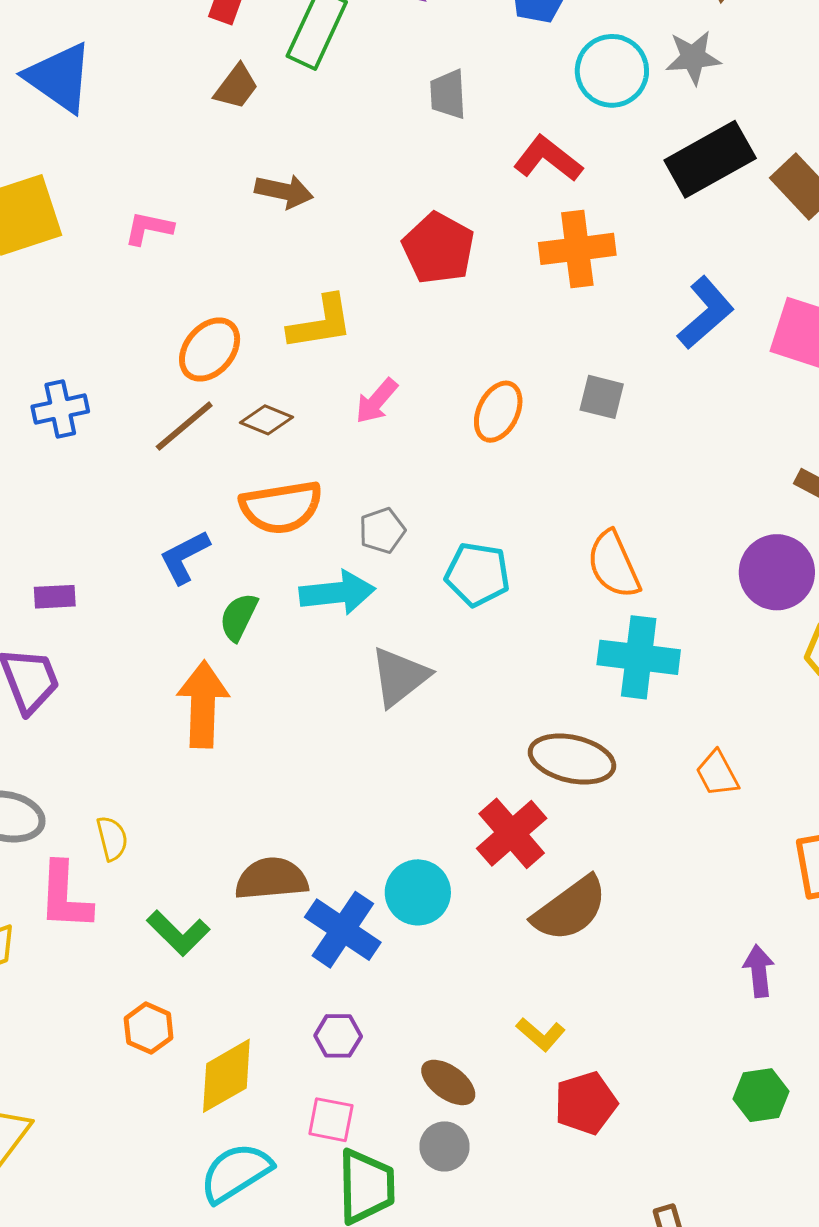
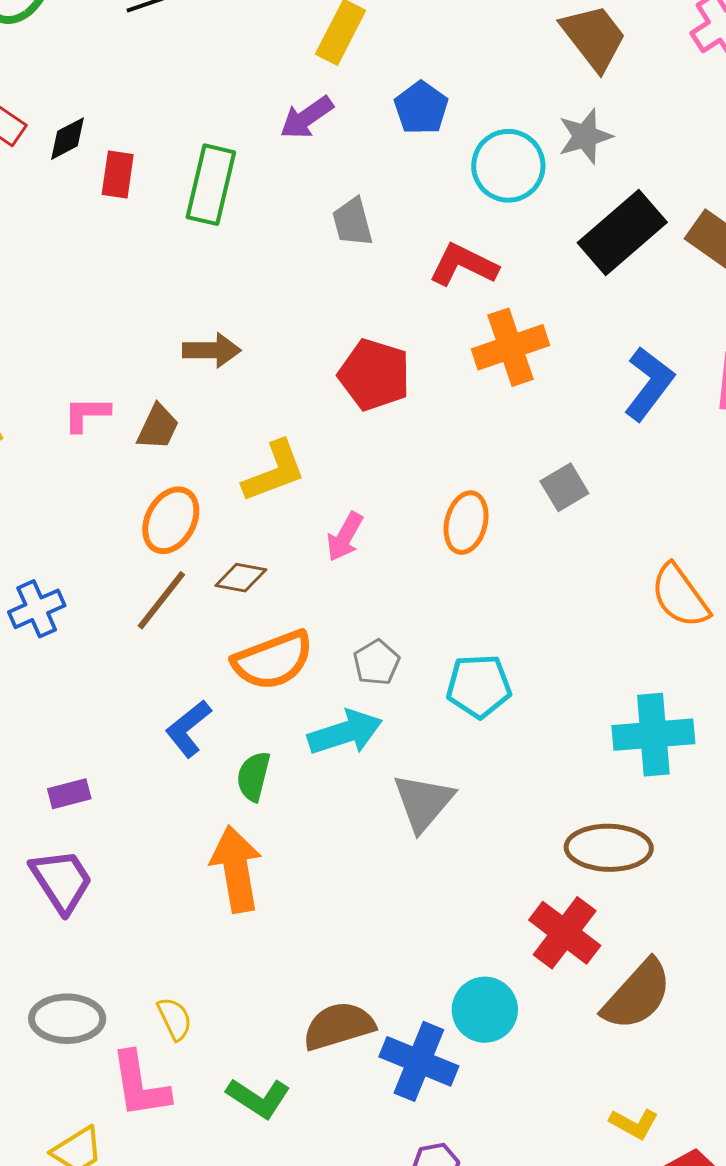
brown trapezoid: (236, 87) -> (158, 427), moved
gray square: (602, 397) -> (564, 487), turned -33
orange semicircle: (614, 565) -> (680, 596), moved

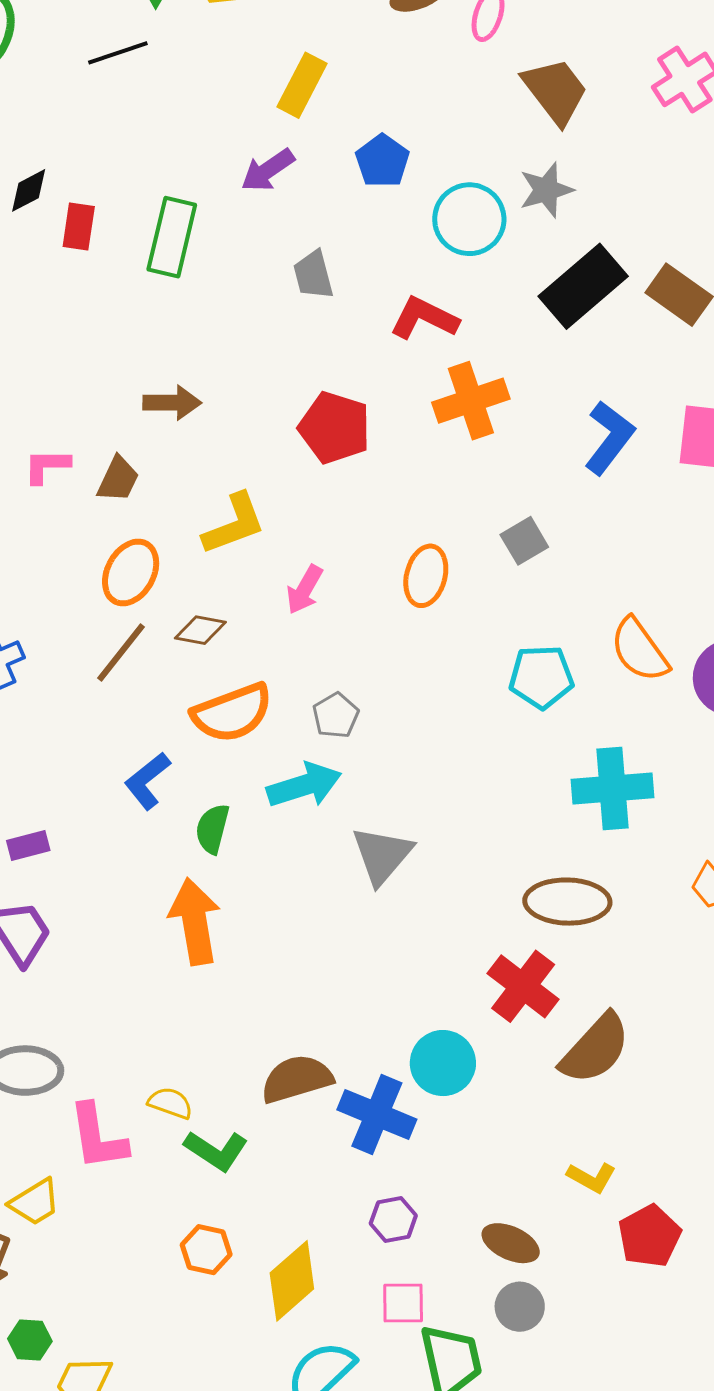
cyan pentagon: (479, 686) -> (541, 677), moved
yellow semicircle: (175, 1019) -> (170, 1103), moved, turned -45

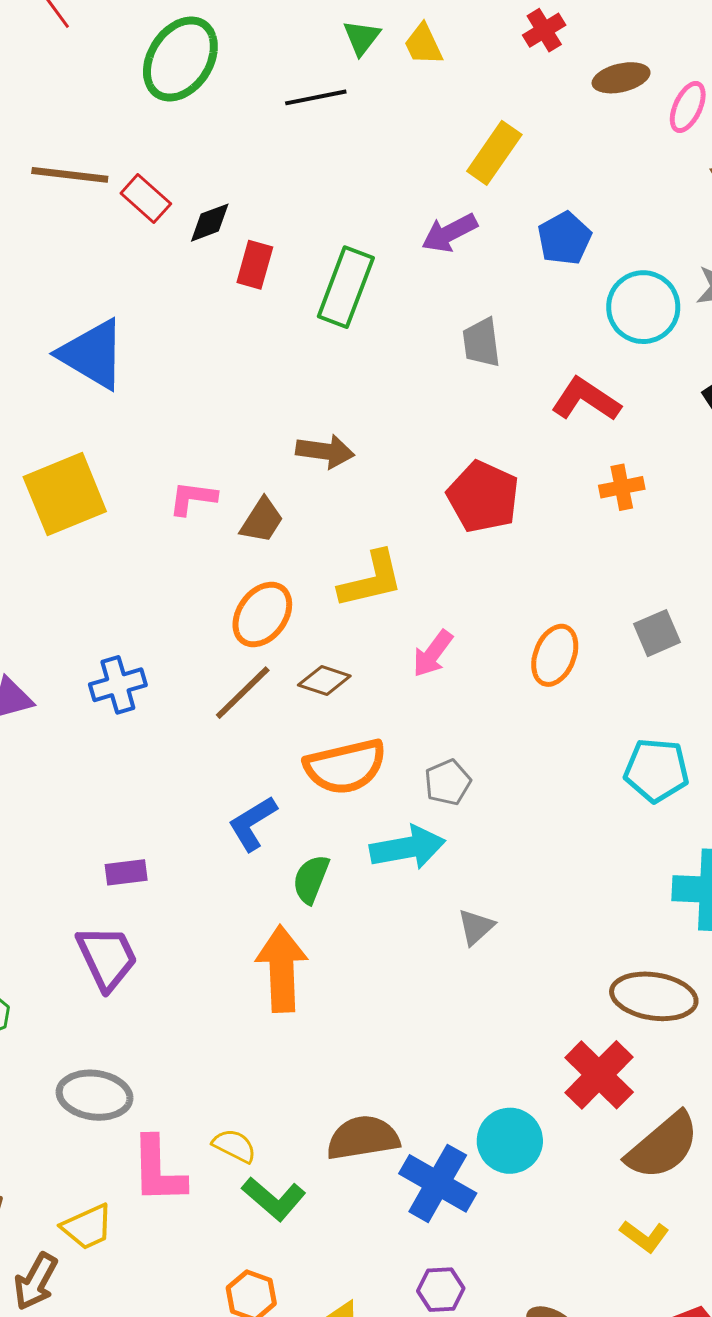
orange cross: (471, 401) -> (622, 487), size x0.6
gray triangle: (382, 855) -> (476, 927), size x0.6
yellow L-shape: (592, 1177) -> (644, 1236), moved

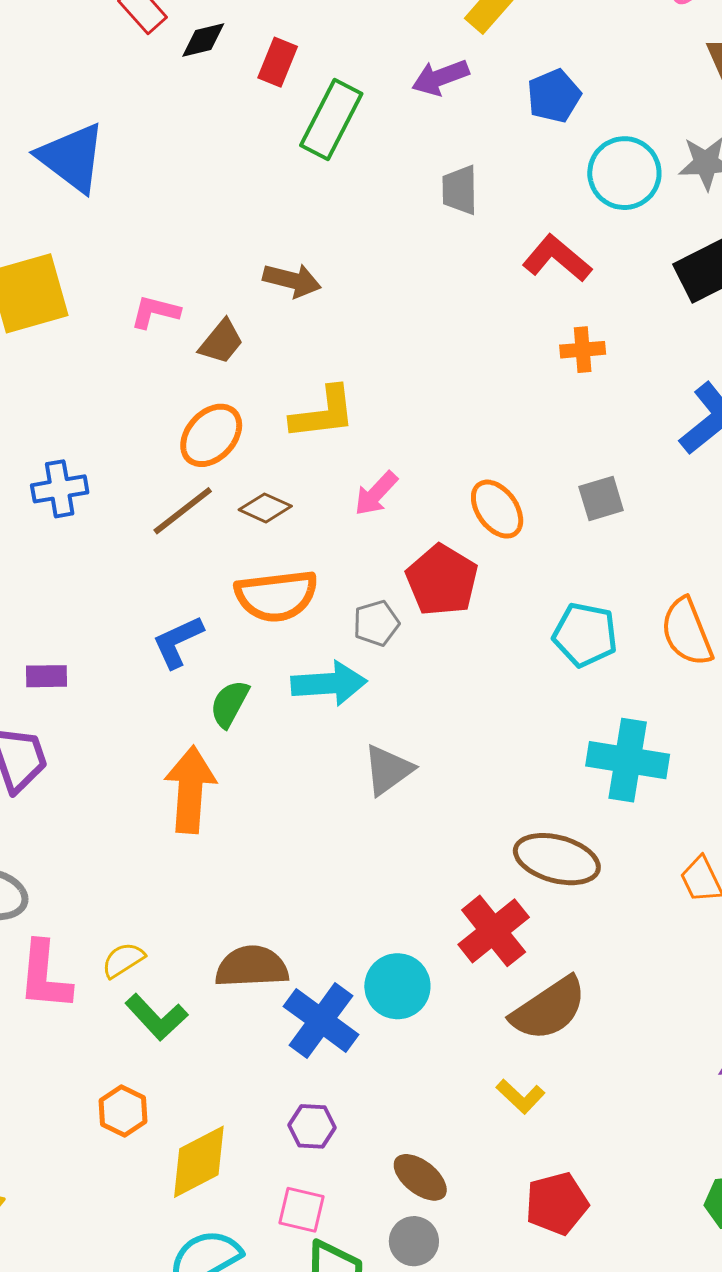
red rectangle: (255, 265) -> (278, 62), moved
red pentagon: (483, 497) -> (442, 580), moved
orange ellipse: (555, 655) -> (497, 509), turned -64
gray triangle: (476, 927) -> (388, 770), size x1.4
yellow semicircle: (234, 1146) -> (123, 960), turned -66

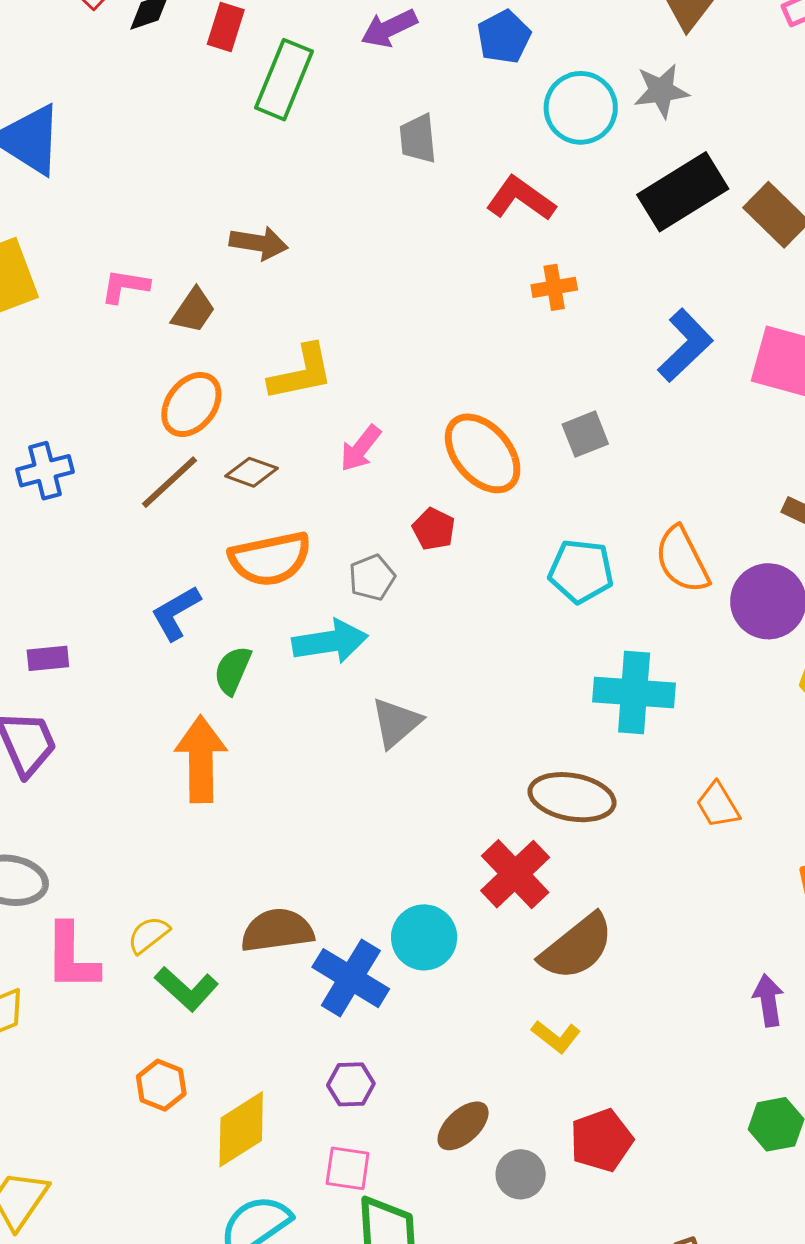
orange ellipse: (497, 509) -> (483, 453), size x1.4
red pentagon: (442, 580) -> (434, 529), size x0.6
brown ellipse: (420, 1177) -> (463, 1126), turned -76
gray circle: (414, 1241) -> (521, 1174), moved

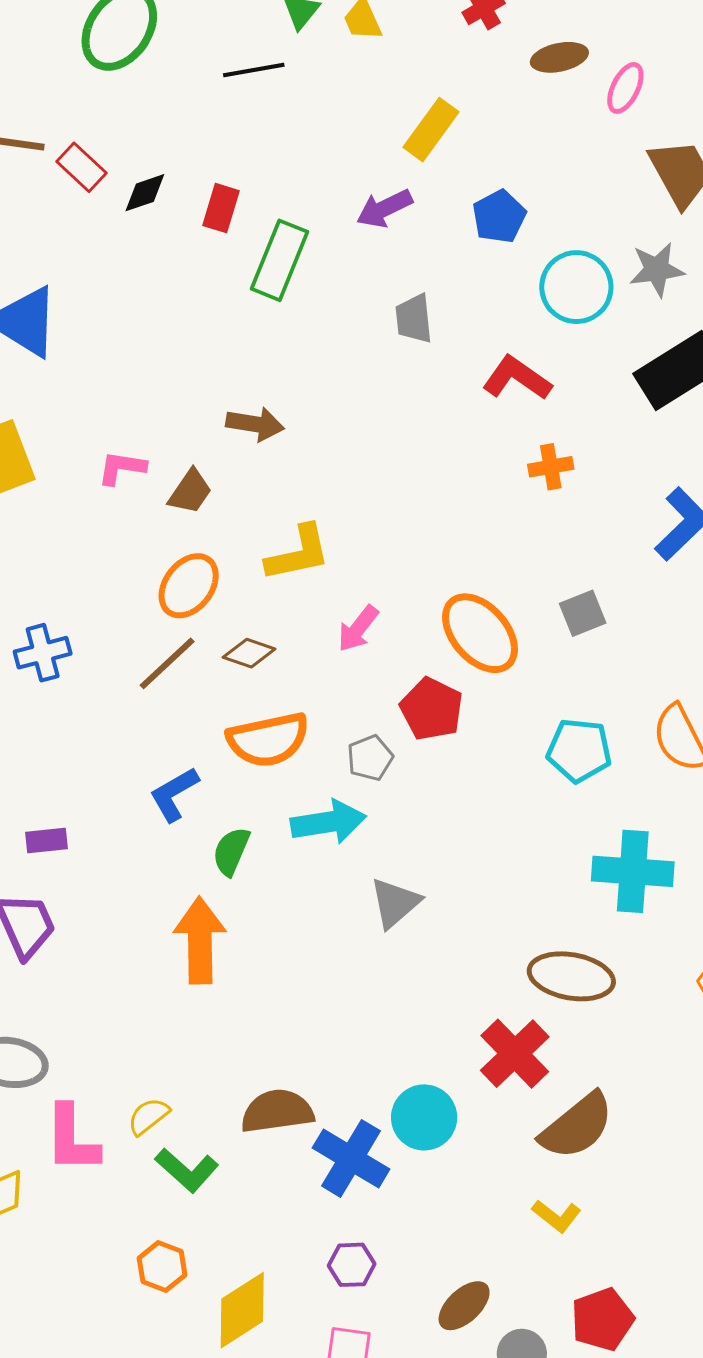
red pentagon: (434, 529) -> (432, 709), size x1.5

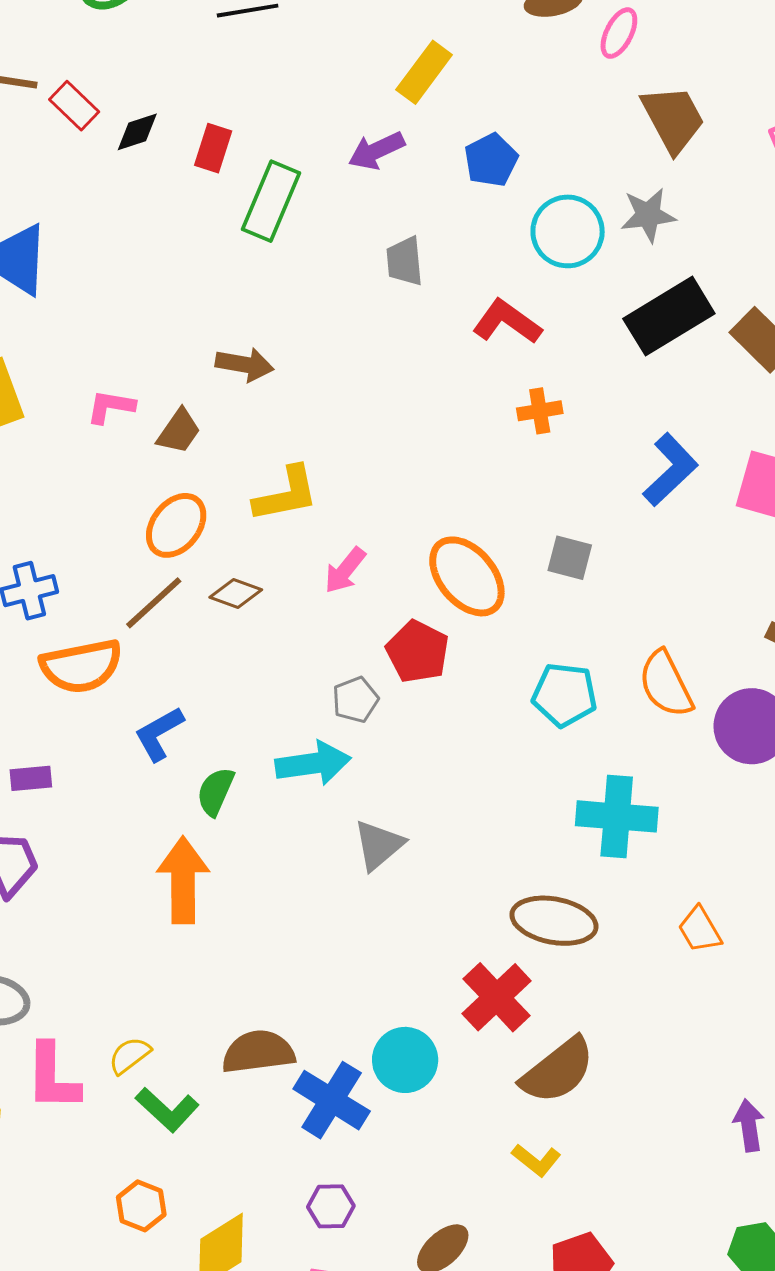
gray square: (583, 613) -> (570, 558), turned 36
orange semicircle: (268, 740) -> (81, 666), moved

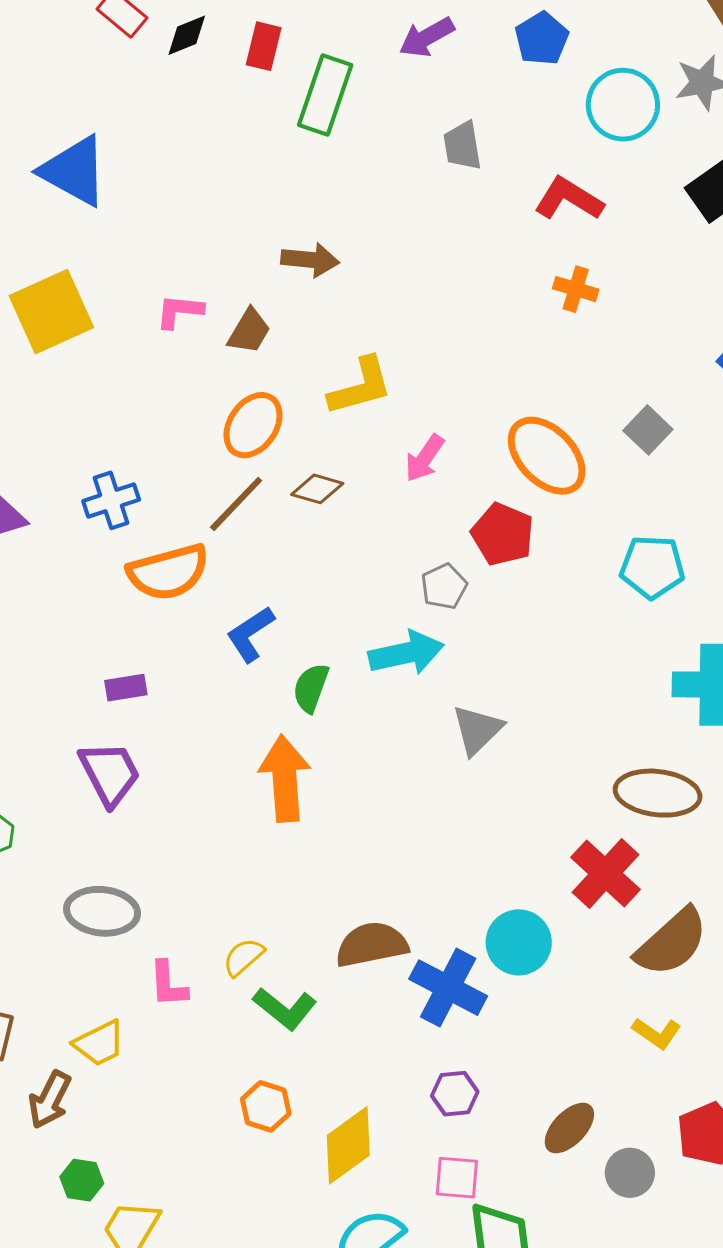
orange cross: (540, 411) -> (576, 289), moved, turned 30
gray square: (570, 558) -> (648, 430), turned 33
pink L-shape: (52, 1077) -> (168, 984), size x0.7

